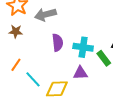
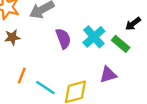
cyan cross: (83, 47) -> (94, 37), turned -36
purple triangle: (80, 73) -> (108, 75), moved

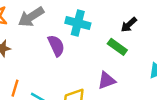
cyan cross: (94, 37) -> (78, 23), moved, turned -30

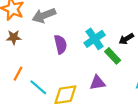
cyan cross: (78, 23) -> (95, 39), moved, turned 30

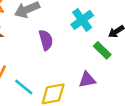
cyan cross: (95, 39) -> (82, 20), moved

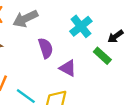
purple triangle: (87, 80) -> (68, 68), moved, turned 42

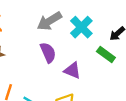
gray arrow: (25, 19) -> (49, 21), moved

